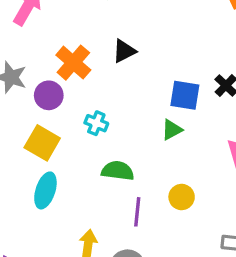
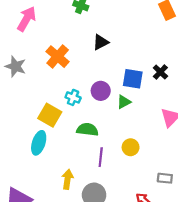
black triangle: (124, 51) -> (101, 42), moved
purple circle: (49, 95) -> (101, 91), moved
yellow square: (42, 143) -> (50, 115), moved

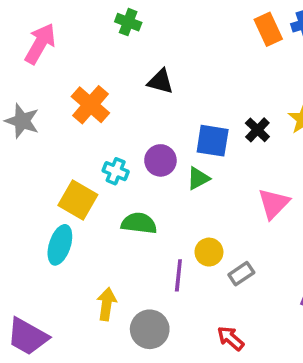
black triangle: (101, 42) -> (160, 81), turned 42
purple line: (101, 157) -> (178, 275), moved
gray rectangle: (165, 178) -> (241, 274), moved, turned -40

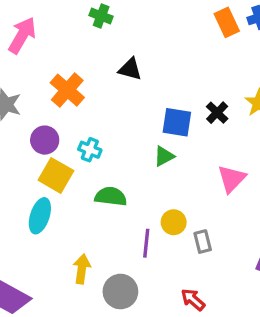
purple circle: (160, 160) -> (45, 140), moved
gray rectangle: (241, 274) -> (203, 242), turned -70

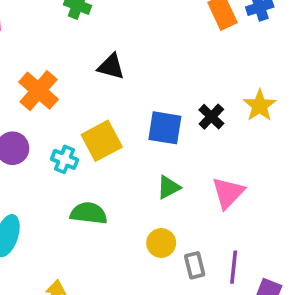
green triangle: (164, 156) -> (169, 187), moved
yellow square: (56, 175) -> (102, 141), moved, turned 32
purple line: (146, 243) -> (234, 267), moved

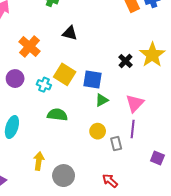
yellow star: (260, 105) -> (152, 55), size x1.4
blue square: (165, 128) -> (92, 80), moved
yellow square: (102, 141) -> (65, 74), turned -30
purple line: (234, 267) -> (133, 129), moved

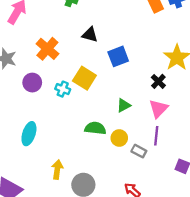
black cross: (125, 61) -> (158, 81), moved
blue square: (92, 80) -> (118, 56), moved, turned -30
green semicircle: (57, 115) -> (95, 128), moved
gray rectangle: (116, 144) -> (139, 151), turned -48

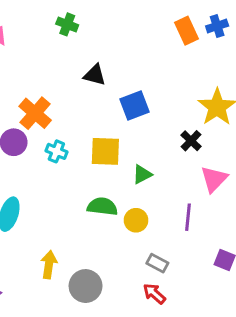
orange cross: (47, 49) -> (35, 113), moved
yellow square: (84, 78) -> (105, 151), moved, turned -30
pink triangle: (158, 109) -> (214, 179), moved
gray rectangle: (139, 151) -> (157, 263), moved

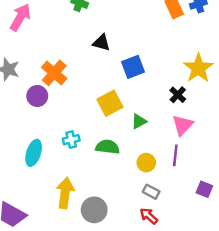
cyan cross: (56, 151) -> (71, 140), moved, turned -35
yellow square: (105, 151) -> (110, 103), turned -30
pink triangle: (214, 179) -> (183, 125), moved
yellow circle: (136, 220) -> (146, 163), moved
yellow arrow: (49, 265) -> (65, 193), size x1.4

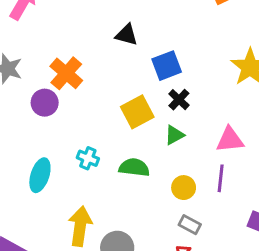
black cross: (178, 95) -> (179, 100), moved
pink triangle: (183, 125) -> (230, 140), turned 40
cyan cross: (71, 140) -> (88, 158), turned 35

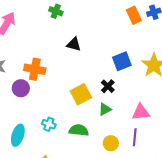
blue square: (167, 66) -> (122, 61), moved
orange cross: (66, 73) -> (35, 69), turned -30

